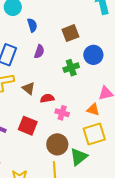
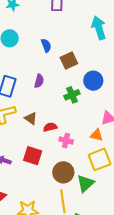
blue semicircle: (32, 25) -> (46, 45), moved

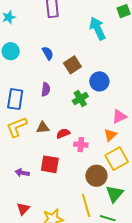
brown triangle: (31, 118) -> (43, 128), turned -32
orange triangle: (97, 135) -> (110, 135), turned -48
brown circle: (63, 172) -> (96, 176), moved
green triangle: (85, 183) -> (114, 194), moved

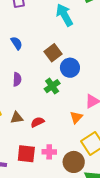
brown square: (72, 65) -> (53, 53), moved
orange triangle: (110, 135) -> (76, 117), moved
pink cross: (81, 145) -> (49, 152), moved

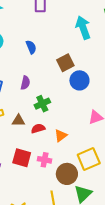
green cross: (52, 86) -> (42, 104), moved
orange triangle: (76, 117) -> (61, 136), moved

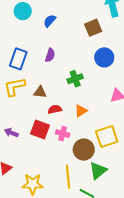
blue semicircle: (31, 47) -> (50, 21), moved, turned -120
brown square: (65, 63) -> (93, 28), moved
green cross: (42, 104) -> (75, 79), moved
red semicircle: (38, 128) -> (55, 109), moved

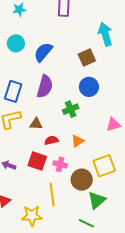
blue semicircle: (50, 21) -> (43, 52), size x1.5
purple semicircle: (50, 55) -> (45, 86), size x1.6
blue circle: (104, 57) -> (89, 87), moved
yellow line: (68, 177) -> (52, 195), moved

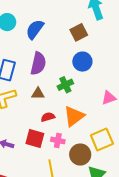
brown triangle: (36, 124) -> (38, 94), moved
orange triangle: (78, 141) -> (74, 116), size x1.6

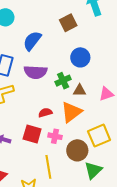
blue semicircle: (35, 29) -> (32, 41), moved
brown square: (79, 32) -> (68, 23), moved
purple semicircle: (38, 64) -> (35, 72), moved, turned 80
brown triangle: (38, 94) -> (80, 90), moved

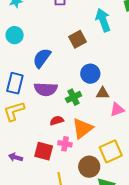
brown triangle: (80, 90) -> (103, 93), moved
red semicircle: (45, 113) -> (57, 121), moved
pink cross: (55, 136) -> (65, 144), moved

